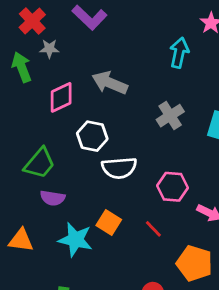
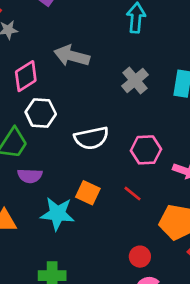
white hexagon: (92, 136) -> (41, 113), moved

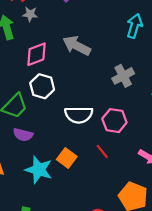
pink hexagon: (146, 150) -> (114, 121), moved
red line: (133, 194) -> (102, 151), moved

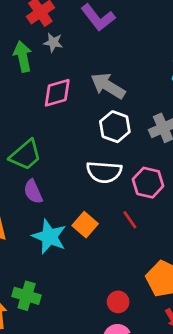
white hexagon: (42, 86) -> (115, 127), moved
purple semicircle: (23, 135) -> (33, 192), turned 48

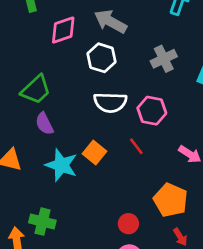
white hexagon: (115, 127) -> (102, 58), moved

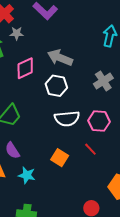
purple semicircle: (44, 124) -> (12, 150), moved
cyan star: (61, 165) -> (27, 175), moved, size x0.7

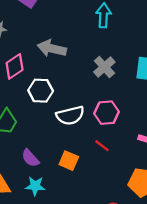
white hexagon: (56, 86) -> (41, 91), moved
purple semicircle: (12, 150) -> (30, 158), moved

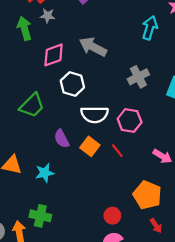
purple semicircle: (30, 158) -> (62, 139), moved
orange square: (69, 161) -> (90, 146), moved
cyan star: (35, 186) -> (45, 173), turned -30

